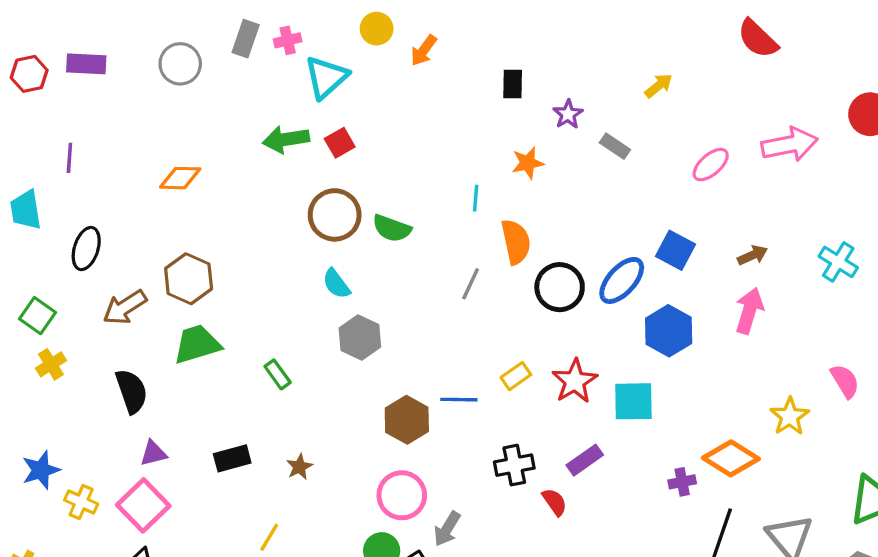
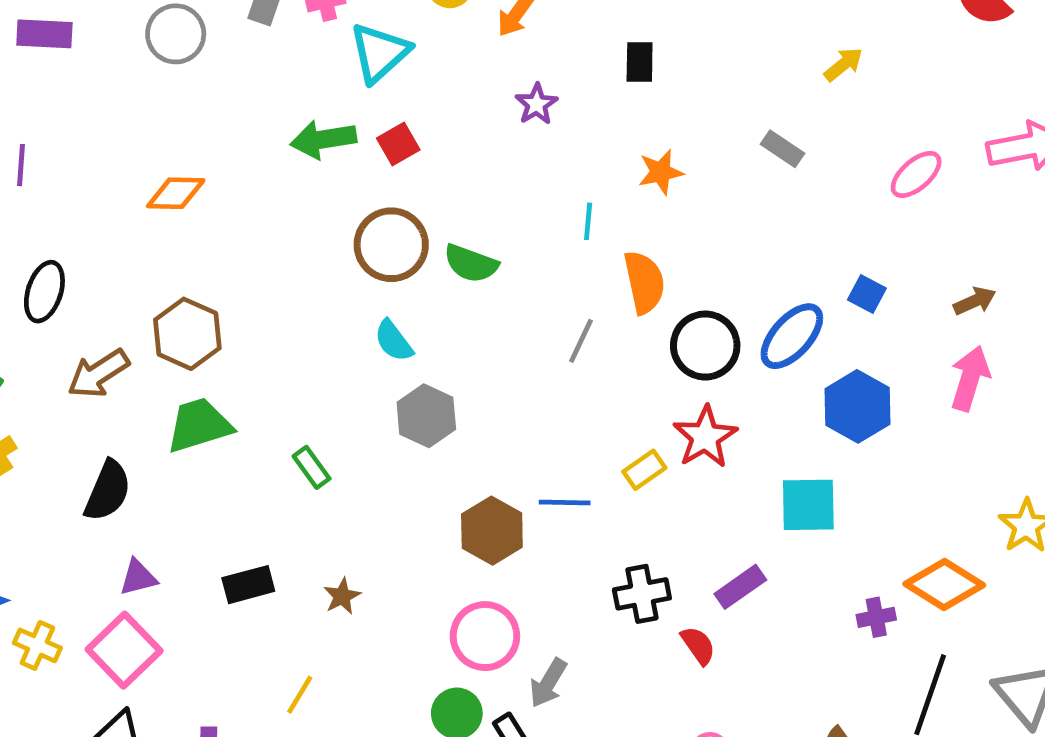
purple star: (568, 114) -> (536, 104), moved
blue square: (675, 250) -> (867, 294), size x0.7
red star: (575, 381) -> (705, 437), moved
black semicircle: (132, 391) -> (108, 491), turned 42

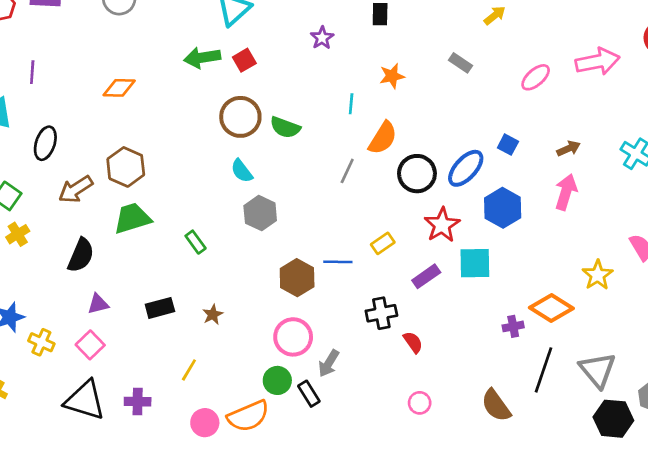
orange semicircle: (644, 282) -> (383, 138), turned 44
red star: (705, 437) -> (442, 225), moved
purple rectangle: (740, 587) -> (426, 276), moved
pink square: (124, 650) -> (90, 345), size x0.7

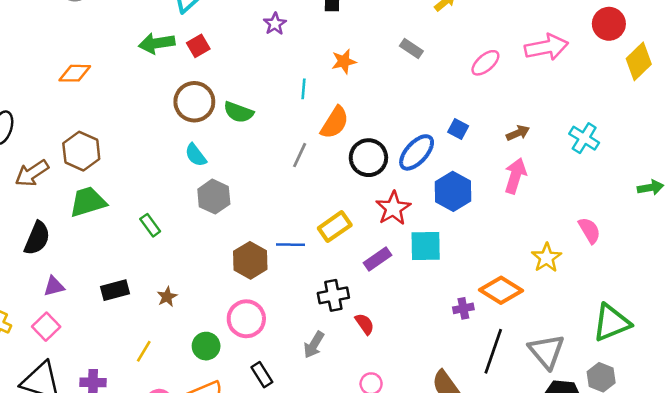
yellow rectangle: (383, 243) -> (335, 227), size x1.4
gray arrow: (329, 363) -> (314, 345), moved
green circle: (277, 380) -> (206, 346), moved

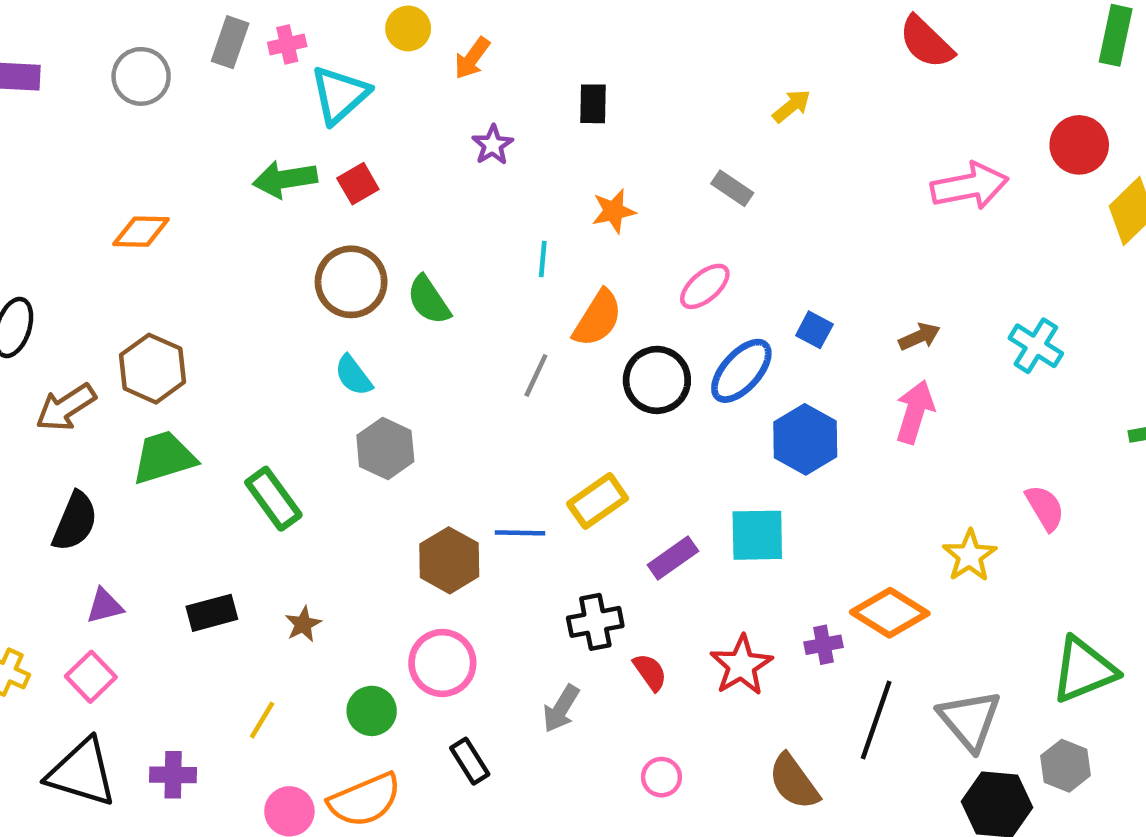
pink ellipse: (485, 63) -> (705, 286), moved
green semicircle: (239, 112) -> (429, 300), turned 36
red star: (393, 208) -> (741, 665), moved
green rectangle: (150, 225) -> (273, 499), size x1.5

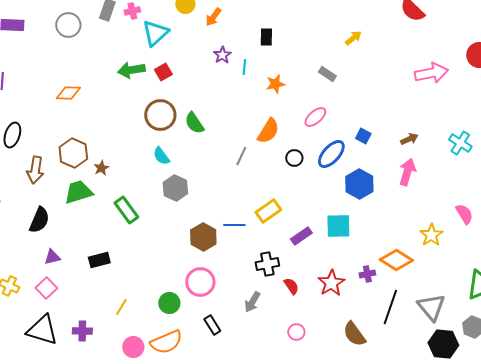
cyan line: (543, 259) -> (244, 67), moved
black circle: (657, 380) -> (294, 158), size x0.6
brown arrow: (66, 407) -> (35, 170), turned -48
brown star: (303, 624) -> (101, 168), moved

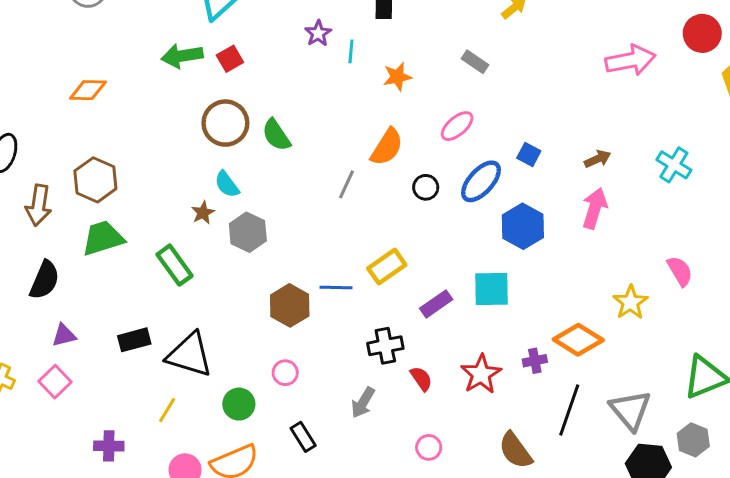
brown star: (101, 168) -> (203, 213), moved
pink circle: (200, 282) -> (285, 373), size x0.6
black triangle: (42, 330) -> (190, 355), moved

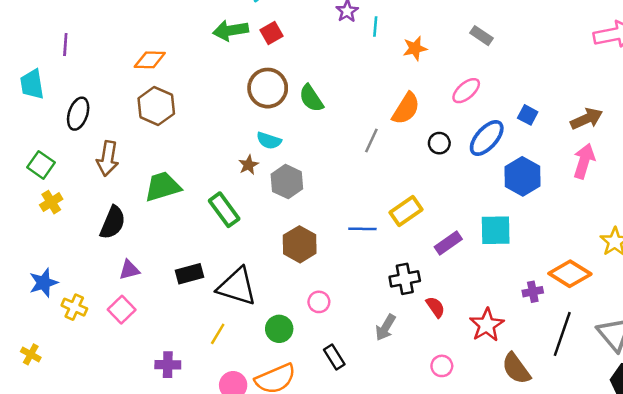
brown arrow: (598, 159) -> (587, 119), size x1.4
brown hexagon: (95, 180) -> (156, 106), moved
cyan semicircle: (227, 184) -> (269, 141), turned -35
brown hexagon: (290, 305) -> (300, 244), moved
red star: (481, 374) -> (487, 325), moved

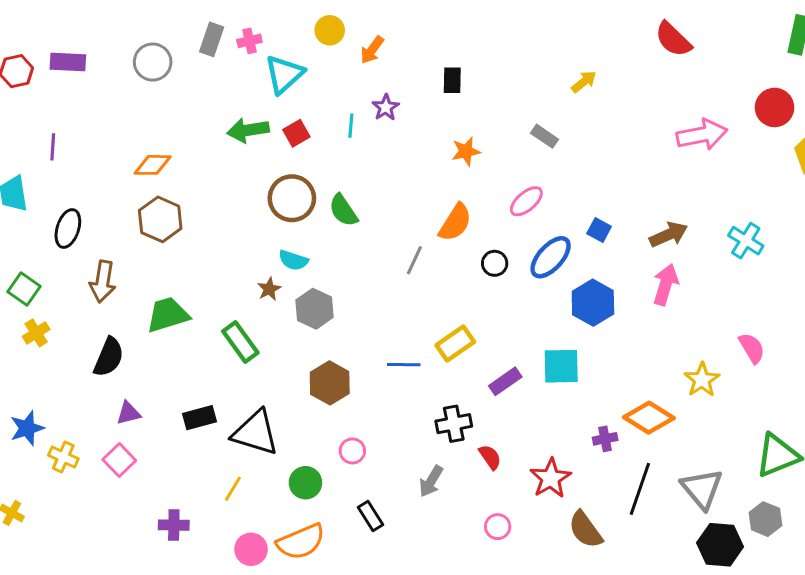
cyan line: (375, 27) -> (351, 126), moved

